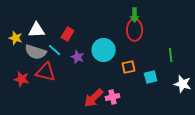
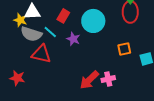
yellow star: (16, 38) -> (20, 20), moved
cyan circle: (104, 50) -> (93, 21), moved
red star: (22, 79) -> (17, 78), moved

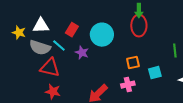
yellow star: (20, 20) -> (19, 33), moved
red star: (17, 78) -> (53, 92), moved
pink cross: (108, 79) -> (128, 85), moved

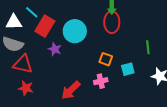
red rectangle: (72, 30) -> (45, 26), size x1.5
cyan line: (59, 46) -> (32, 12), moved
orange square: (133, 63) -> (106, 59), turned 32

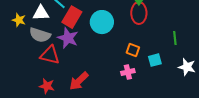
purple star: (55, 49) -> (68, 38), moved, size x1.5
red star: (26, 88) -> (47, 86), moved
red arrow: (71, 90) -> (79, 81), moved

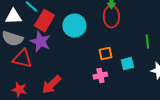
orange square: (133, 50) -> (105, 54), turned -32

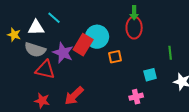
red rectangle: (44, 21) -> (83, 45), moved
orange square: (105, 54) -> (115, 57), moved
pink cross: (100, 76) -> (136, 97), moved

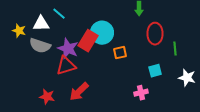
red ellipse: (134, 28) -> (155, 34), moved
red triangle: (45, 70) -> (66, 66), moved, turned -30

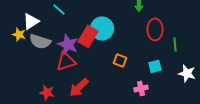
white triangle: (41, 24) -> (31, 21), moved, turned -30
yellow star: (19, 31) -> (19, 34), moved
orange square: (120, 53) -> (120, 60), moved, turned 32

